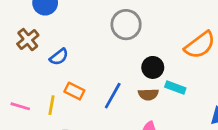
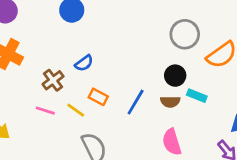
gray circle: (126, 25) -> (185, 34), moved
brown cross: (28, 40) -> (53, 80), moved
yellow line: (52, 105) -> (76, 110), turned -66

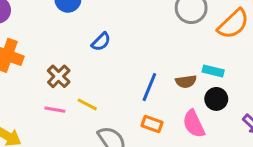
blue semicircle: (84, 63) -> (101, 42), moved
black circle: (175, 76) -> (216, 99), moved
orange rectangle: (98, 97) -> (152, 124), moved

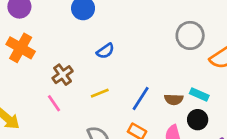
yellow line: (87, 104) -> (100, 93), moved, turned -60
pink line: (55, 110) -> (54, 103), turned 36

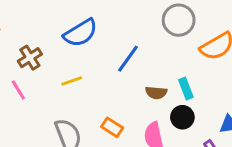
blue semicircle: (105, 51) -> (80, 33), size x1.6
cyan rectangle: (199, 95) -> (186, 88), turned 42
blue line: (141, 99) -> (128, 59), moved

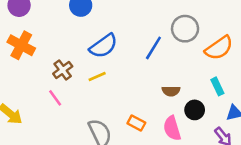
blue line: (128, 59) -> (153, 48), moved
yellow line: (72, 81) -> (97, 76), moved
cyan rectangle: (186, 88) -> (217, 86), moved

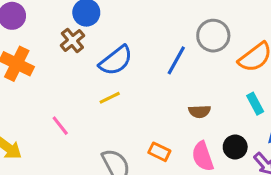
brown cross: (63, 70) -> (72, 40), moved
black circle: (195, 110) -> (235, 147), moved

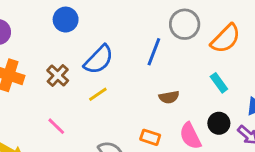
brown cross: (72, 40) -> (58, 75), moved
cyan rectangle: (255, 104) -> (219, 83), moved
brown semicircle: (199, 111) -> (169, 97), moved

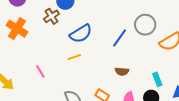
brown cross: (58, 75) -> (52, 16), moved
cyan rectangle: (219, 83) -> (157, 79), moved

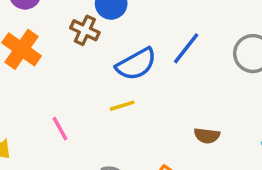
brown cross: (52, 16) -> (85, 30), turned -35
blue line: (120, 38) -> (186, 48), moved

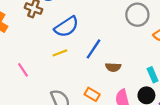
blue line: (186, 48) -> (94, 49), moved

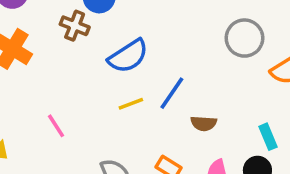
yellow line: (60, 53) -> (131, 104), moved

